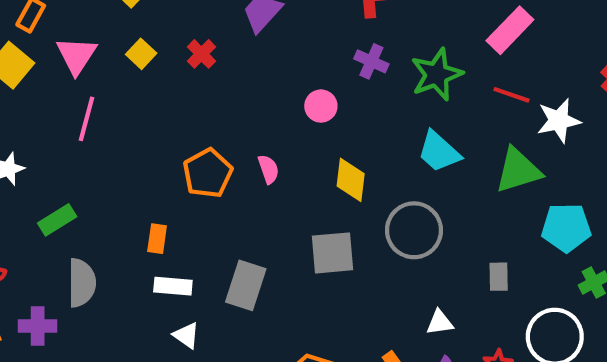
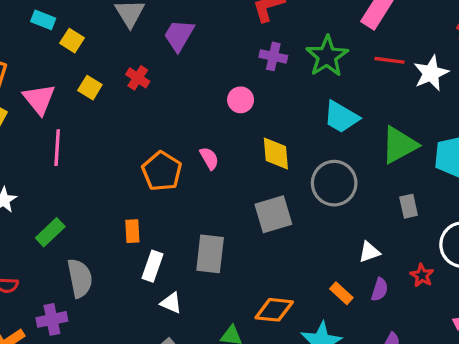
green triangle: (518, 170) -> (399, 145), moved
white rectangle: (173, 286) -> (153, 266), turned -64

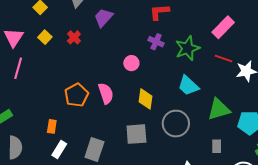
pink semicircle: (209, 158) -> (106, 93), size x1.5

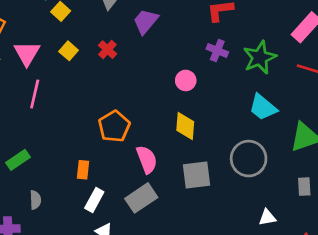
pink semicircle: (106, 93) -> (147, 159), moved
yellow diamond: (145, 99) -> (185, 126), moved
gray semicircle: (15, 147) -> (35, 200), size x0.6
gray rectangle: (94, 149) -> (141, 198), turned 40

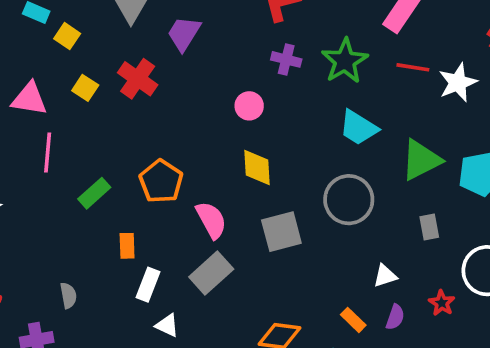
red cross: (107, 50) -> (138, 79), size x1.5
pink triangle: (27, 53) -> (29, 99), turned -44
green rectangle: (18, 160) -> (94, 193), moved

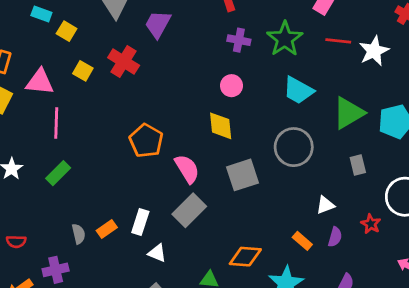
pink circle: (249, 106) -> (232, 86), moved
green rectangle: (94, 193) -> (58, 173), moved
orange rectangle: (127, 246) -> (107, 229), moved, turned 60

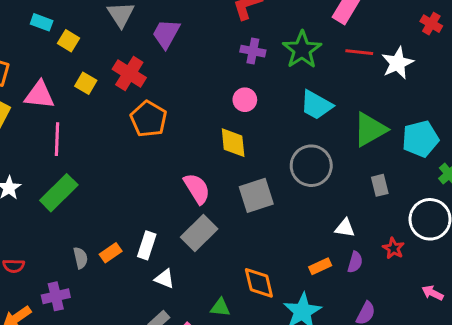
orange pentagon: (146, 141) -> (149, 119), moved
green rectangle: (58, 173) -> (59, 193), size x1.4
white triangle: (325, 205) -> (345, 228), turned 30
orange rectangle: (302, 241) -> (320, 266), turned -66
orange diamond: (245, 257) -> (259, 283), turned 72

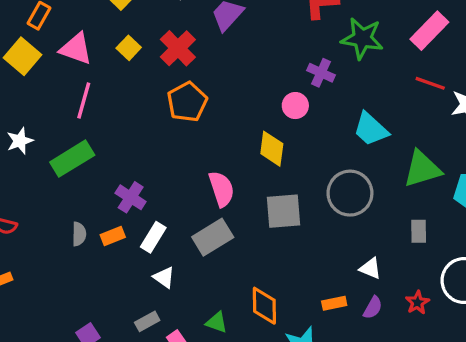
green star: (302, 50) -> (362, 38), moved, turned 30
purple cross: (253, 51) -> (321, 73), moved
purple cross: (56, 296) -> (131, 197), moved, turned 32

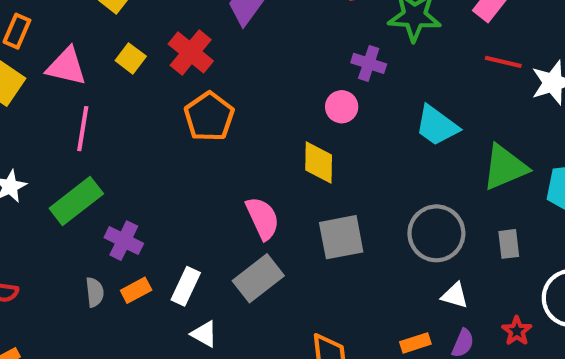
gray circle: (350, 193) -> (436, 233), moved
purple cross: (131, 197) -> (124, 241), moved

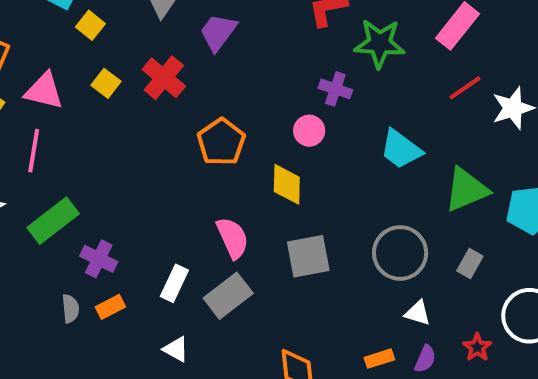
red line: (503, 62) -> (465, 88), turned -48
orange pentagon: (209, 117) -> (221, 142), moved
pink line: (83, 129) -> (34, 151), moved
gray rectangle: (509, 244) -> (470, 263), turned 36
white rectangle: (186, 286) -> (174, 283), moved

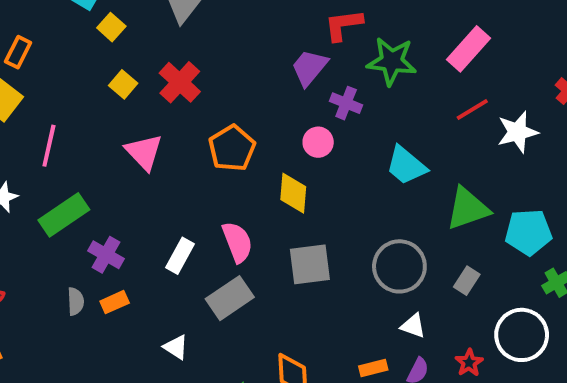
purple trapezoid: (218, 32) -> (309, 68), moved
pink triangle: (44, 91) -> (144, 152), moved, turned 30
white rectangle: (174, 283) -> (180, 256), moved

